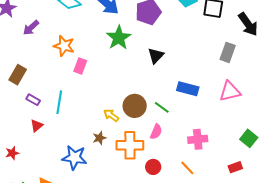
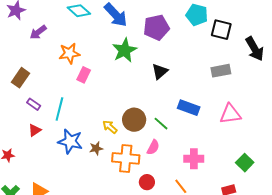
orange star: (64, 46) -> (69, 53), turned -30
gray rectangle: (228, 52) -> (221, 71), moved, turned 54
blue star: (74, 157) -> (70, 141), moved

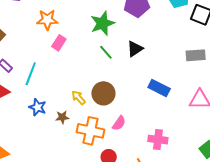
green line: (161, 124) -> (106, 52), moved
blue star: (70, 141) -> (38, 107), size x0.7

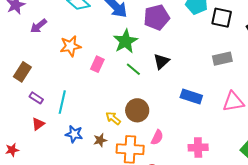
pink rectangle: (59, 43) -> (97, 64), moved

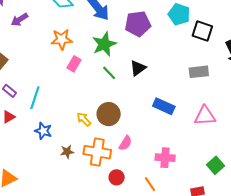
orange star: (70, 46) -> (62, 39), moved
brown star: (100, 140) -> (67, 152), moved

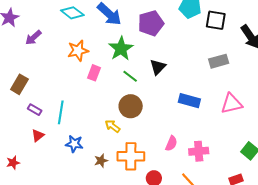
brown circle: (109, 114) -> (131, 106), moved
pink semicircle: (125, 143) -> (171, 143), moved

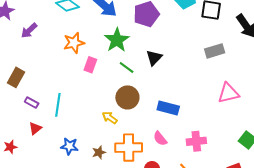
blue rectangle: (189, 101) -> (168, 108), moved
pink semicircle: (171, 143) -> (160, 139), moved, turned 119
blue star: (74, 144) -> (69, 146), moved
red star: (13, 163) -> (10, 147), moved

